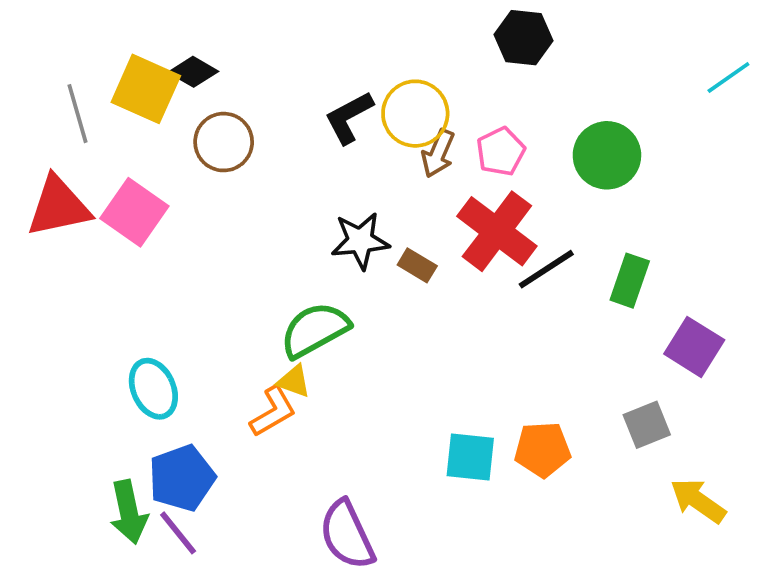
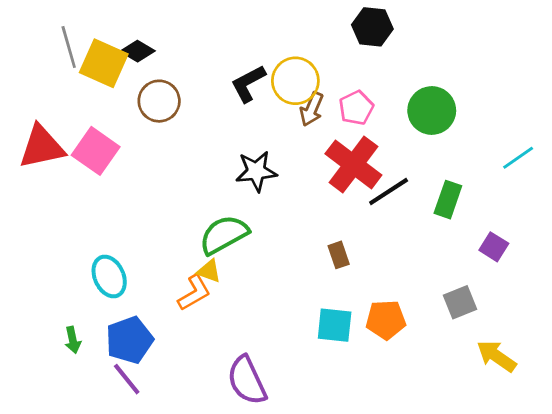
cyan line: (728, 78) -> (518, 158), moved
gray line: (78, 114) -> (69, 47), moved
brown rectangle: (417, 265) -> (339, 255), moved, turned 40
purple square: (694, 347) -> (494, 247), size x0.7
green arrow: (129, 512) -> (73, 340), moved, size x0.6

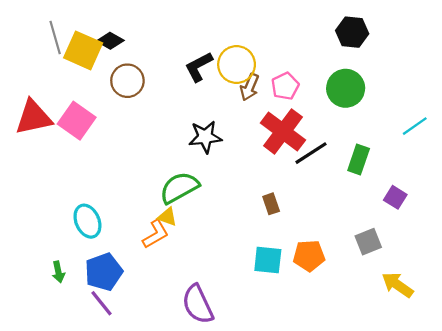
black hexagon: (372, 27) -> (352, 32), moved

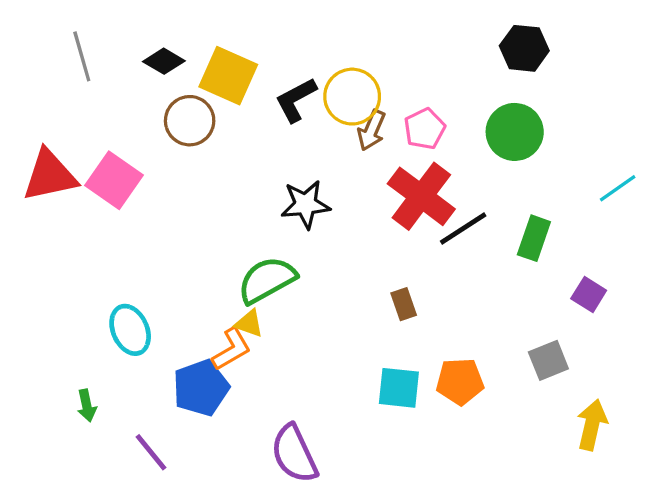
yellow square: (83, 50) -> (228, 76), moved
blue pentagon: (104, 272) -> (201, 388), moved
yellow arrow: (397, 285) -> (592, 425), turned 68

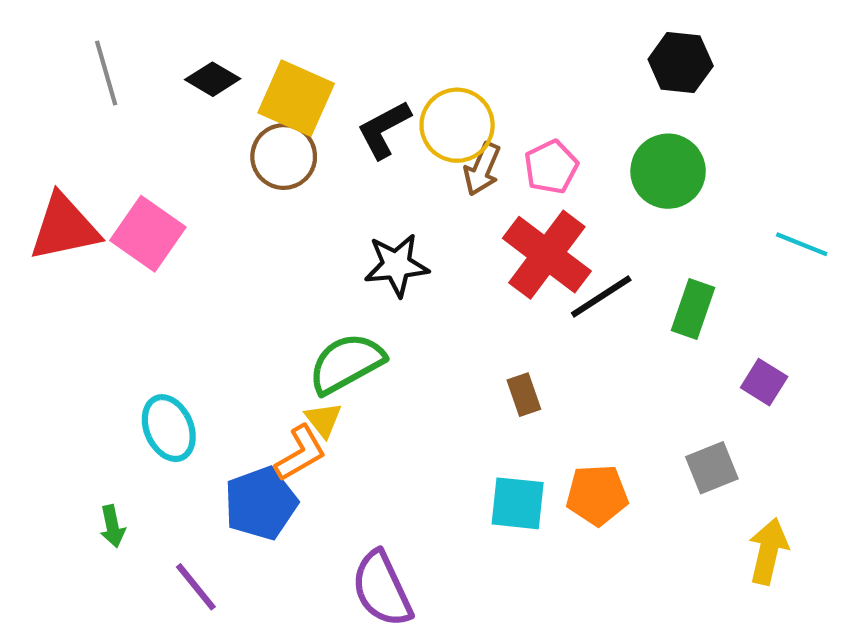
brown circle: (190, 121) -> (284, 157), moved
cyan line: (618, 188) -> (802, 244), turned 57
yellow triangle: (249, 323) -> (323, 420), turned 32

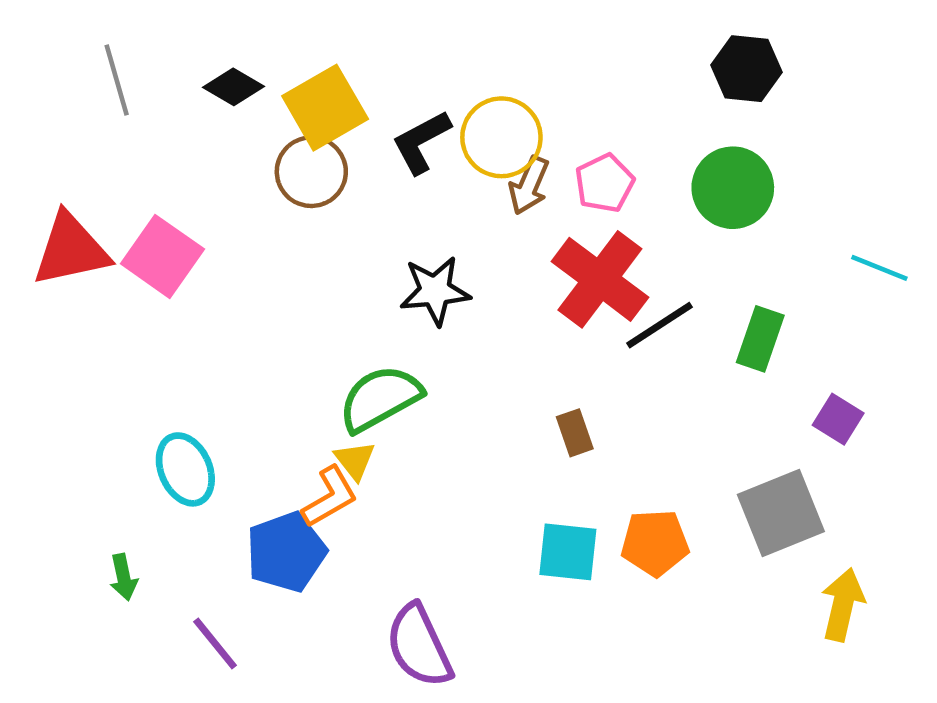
yellow square: (296, 98) -> (325, 108), turned 36
gray square: (712, 468) -> (781, 513), size x1.5

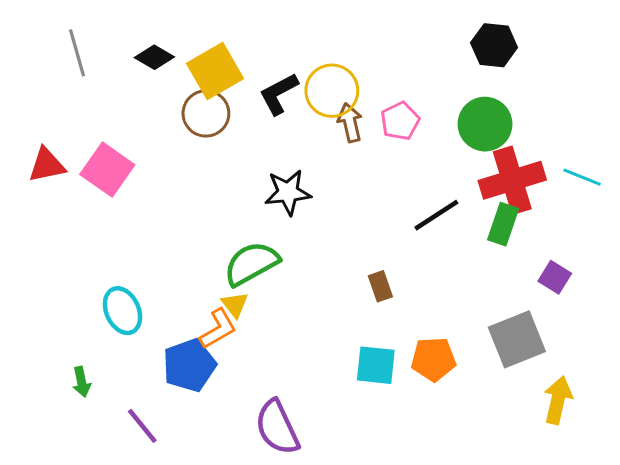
brown arrow: (529, 185) -> (350, 123), turned 144
red triangle: (71, 250) -> (47, 165), size x0.7
red cross: (600, 279) -> (512, 180), moved, turned 36

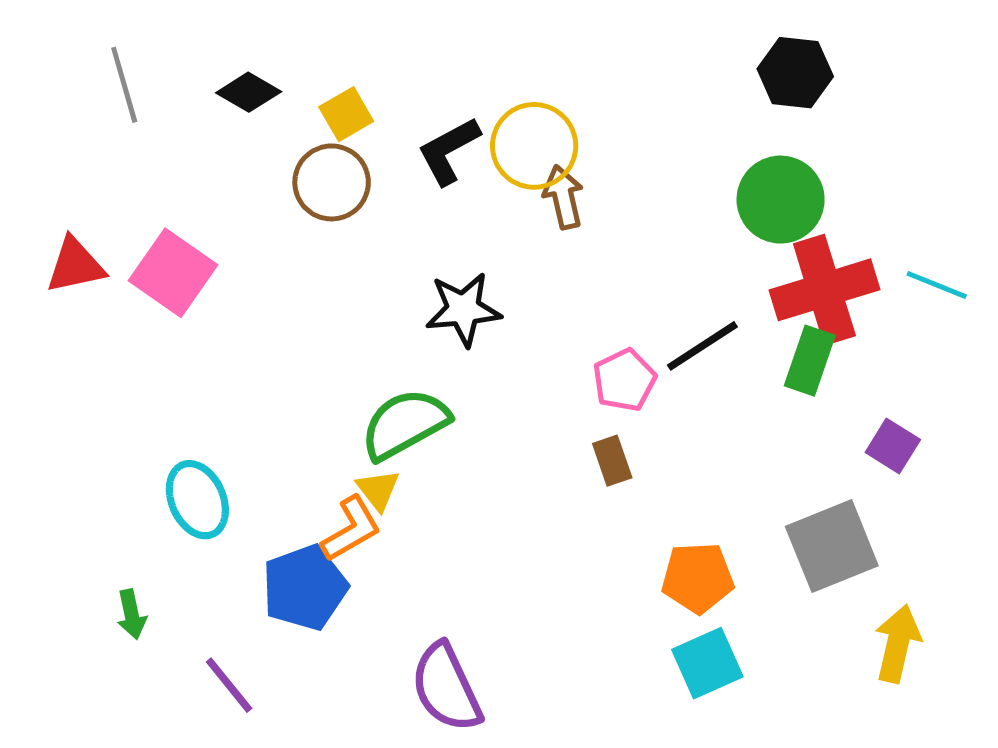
yellow square: (215, 71) -> (346, 114), size x0.6
pink pentagon: (400, 121) -> (624, 380), moved
cyan square: (376, 365) -> (707, 663), moved, turned -30

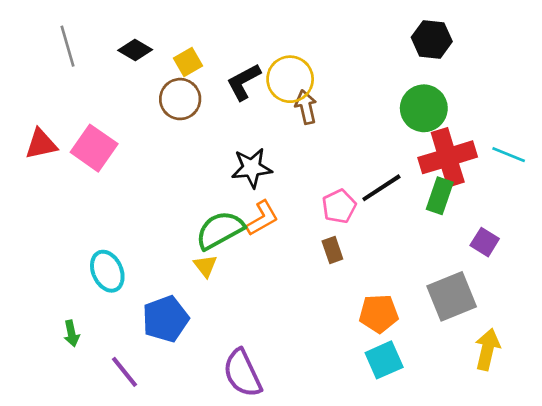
orange L-shape: (351, 529) -> (262, 218), moved

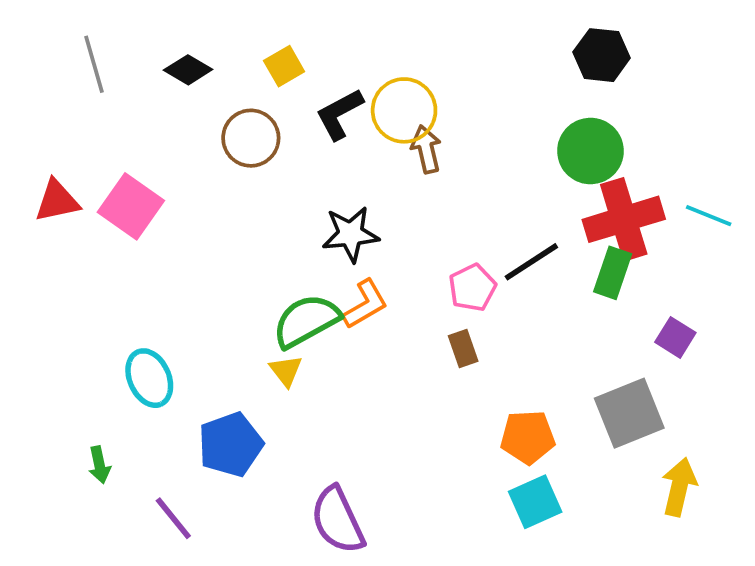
yellow square: (188, 62) -> (284, 66), moved

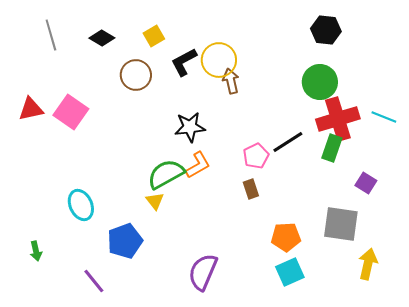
gray square: (629, 413) -> (341, 224), turned 30
green arrow: (99, 465) -> (36, 251), moved
purple semicircle: (338, 520) -> (203, 272), moved, turned 48

